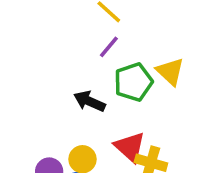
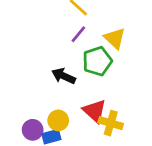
yellow triangle: (170, 71) -> (115, 38), moved

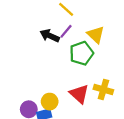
black arrow: (64, 76) -> (50, 36), moved
yellow cross: (111, 123) -> (103, 89), moved

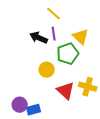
purple line: (66, 31) -> (54, 34), turned -48
yellow circle: (50, 102) -> (47, 70), moved

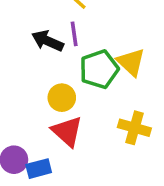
yellow triangle: (81, 37) -> (131, 62), moved
red triangle: (66, 91) -> (67, 131), moved

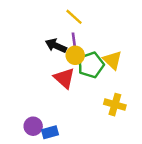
yellow circle: (62, 98) -> (75, 55), moved
red triangle: (67, 131) -> (64, 78), moved

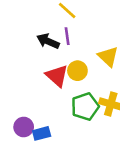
yellow circle: (75, 55) -> (77, 71), moved
green pentagon: (91, 65) -> (85, 107), moved

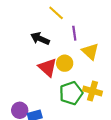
purple line: (67, 36) -> (74, 33), moved

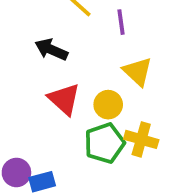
purple line: (74, 33) -> (121, 22), moved
yellow circle: (65, 63) -> (108, 105), moved

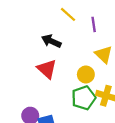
red triangle: (64, 99) -> (47, 69), moved

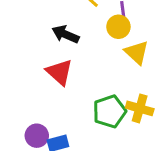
yellow circle: (86, 74) -> (118, 27), moved

